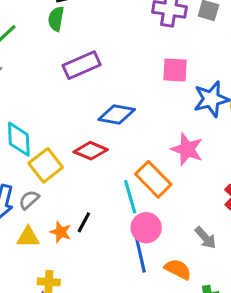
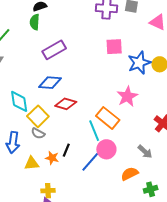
blue diamond: (117, 114) -> (50, 83), moved
pink star: (187, 149) -> (127, 96), turned 30
gray semicircle: (29, 200) -> (38, 133), moved, turned -104
blue line: (140, 254) -> (91, 161), moved, turned 60
orange semicircle: (178, 269) -> (130, 174), turned -48

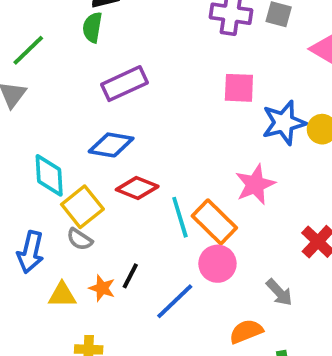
cyan line: (94, 131) -> (180, 217), moved
pink circle: (106, 149) -> (217, 264), moved

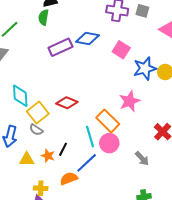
pink square: (239, 88) -> (121, 50), turned 30
blue diamond: (111, 145) -> (88, 39), moved
cyan line: (180, 217) -> (90, 137), moved
orange semicircle: (246, 331) -> (69, 178), moved

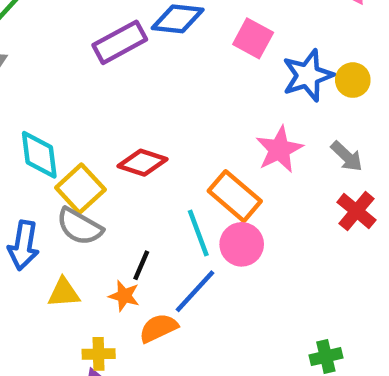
gray semicircle: (36, 130) -> (80, 227), size x1.5
orange star: (48, 156) -> (124, 296), moved
gray arrow: (142, 158) -> (347, 156), moved

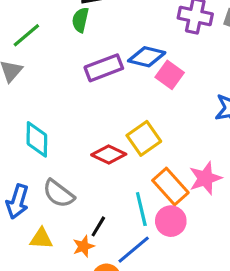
pink square: (253, 38) -> (170, 75), moved
pink star: (279, 149) -> (205, 178), moved
yellow square: (80, 189) -> (144, 138), moved
orange star: (124, 296) -> (83, 246), turned 30

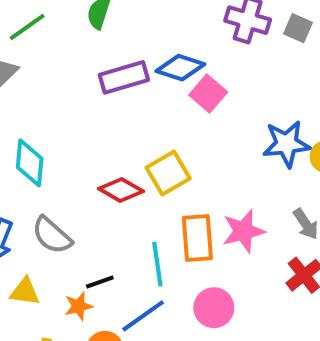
orange rectangle: (170, 186) -> (197, 238), turned 33
pink circle: (171, 221) -> (214, 308), moved
black line: (98, 226) -> (100, 282), turned 35

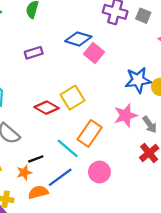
purple rectangle: (124, 77) -> (34, 53), moved, size x0.7
pink star: (243, 231) -> (125, 115), moved
orange rectangle: (197, 238) -> (90, 133), turned 40
cyan line: (157, 264) -> (68, 148), turned -40

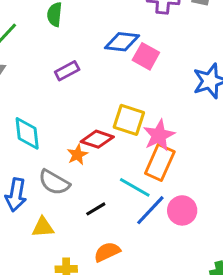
yellow square: (73, 98) -> (129, 120), turned -30
pink star: (125, 115) -> (159, 135), moved
orange star: (24, 173) -> (77, 155), moved
blue line: (60, 177) -> (150, 210), moved

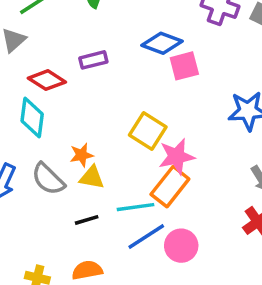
pink square: (146, 56) -> (184, 66), turned 32
red diamond: (97, 139) -> (47, 80), moved
cyan line: (135, 187) -> (135, 207), turned -52
yellow triangle: (43, 227) -> (92, 177), moved

